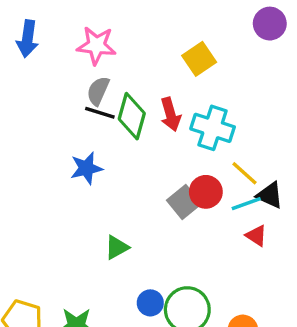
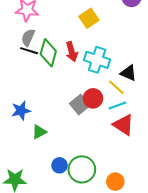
blue star: (86, 168) -> (21, 111), moved
black triangle: (270, 195) -> (129, 73), moved
red triangle: (256, 236) -> (123, 125), size x1.6

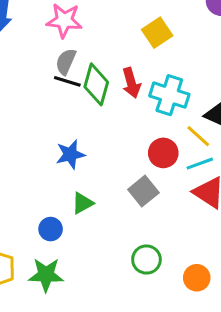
gray square: (80, 104) -> (143, 191), moved
blue star: (21, 111) -> (70, 154), moved
blue circle: (59, 165) -> (51, 229), moved
green circle: (82, 169) -> (146, 260), size x0.7

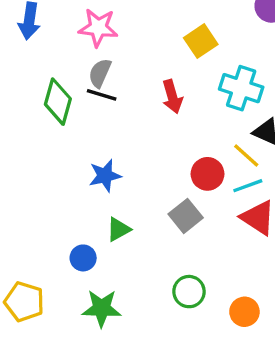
green diamond: (96, 84) -> (58, 102), moved
cyan cross: (169, 95) -> (241, 88), moved
green star: (46, 275) -> (102, 308), moved

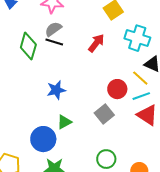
gray semicircle: (100, 73) -> (53, 29), turned 30
red arrow: (172, 97) -> (96, 43), turned -126
blue circle: (83, 258) -> (43, 139), size x1.6

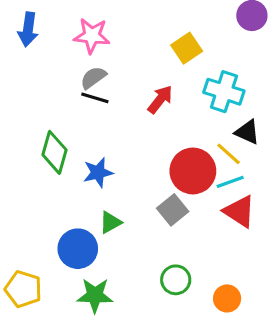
green diamond: (28, 46) -> (54, 152), moved
red circle: (117, 89) -> (193, 171), size x1.5

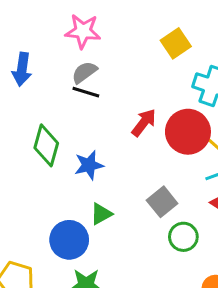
blue arrow: (28, 29) -> (22, 69), moved
red arrow: (160, 99) -> (144, 123), moved
red circle: (193, 171) -> (188, 132), moved
green circle: (176, 280) -> (183, 237), moved

